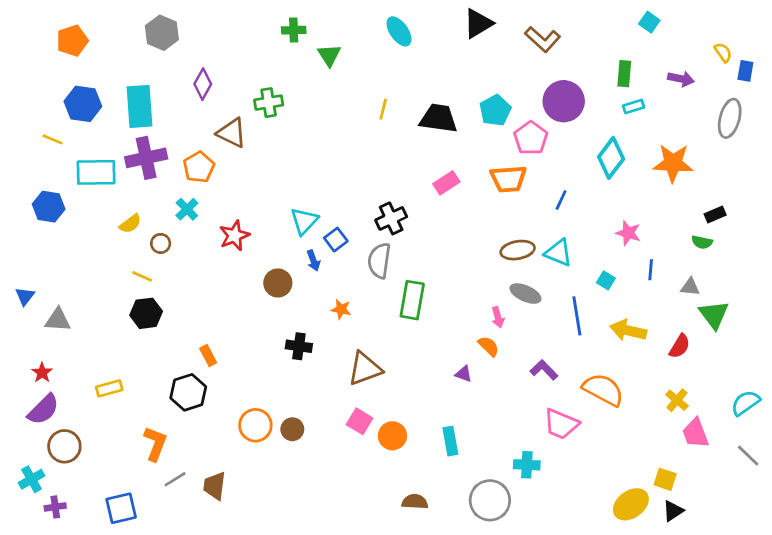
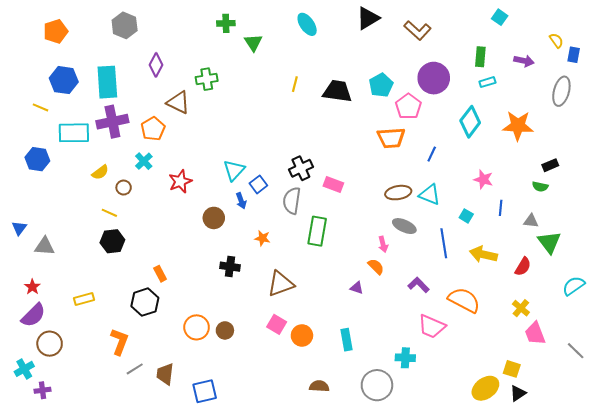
pink rectangle: (446, 183) -> (333, 184), moved, turned 54
cyan semicircle: (745, 403) -> (574, 286), moved
blue square: (121, 508) -> (205, 391), moved

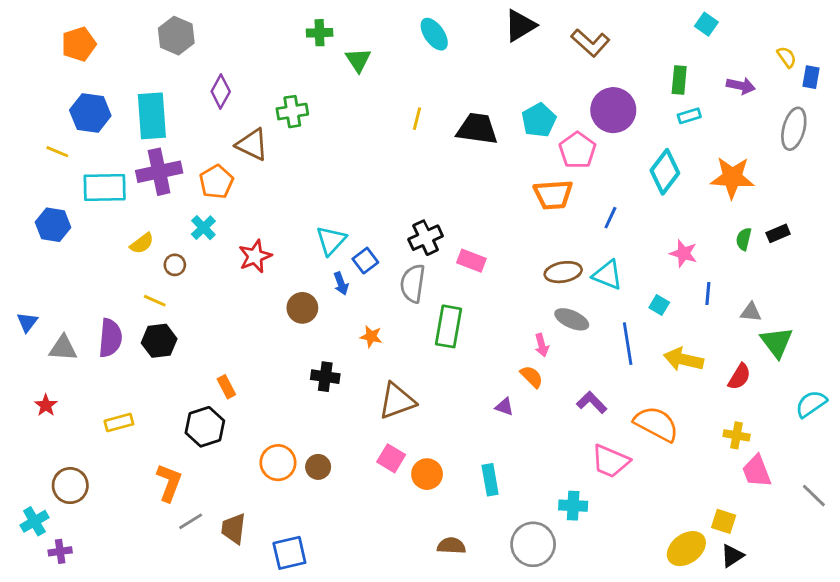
green semicircle: (540, 186) -> (744, 239), moved, turned 91
yellow cross: (521, 308) -> (737, 435), turned -30
purple semicircle: (33, 315) -> (110, 338), moved, turned -40

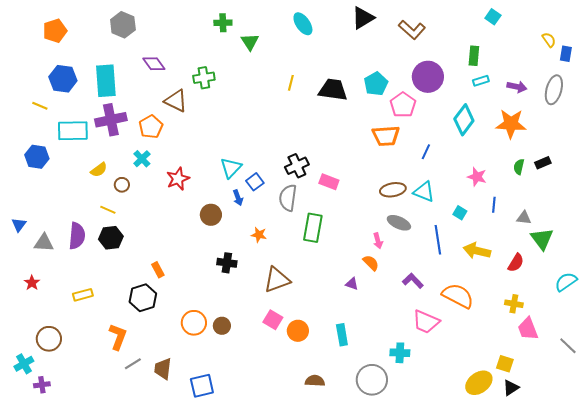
purple arrow: (741, 86) -> (517, 87), moved
purple diamond: (221, 91) -> (154, 64), turned -65

